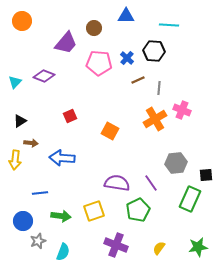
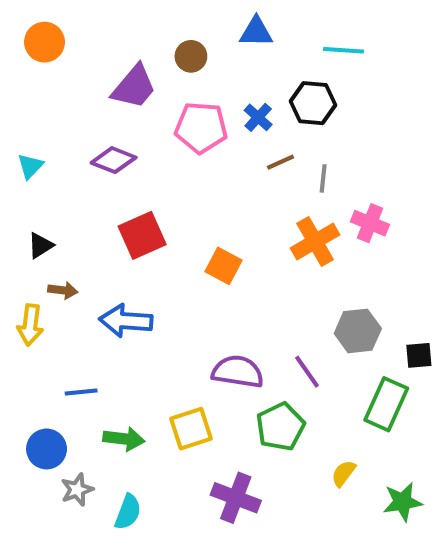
purple diamond: (44, 76) -> (114, 160), moved
red square: (70, 116) -> (142, 235), size x1.6
yellow semicircle: (159, 248) -> (344, 473), moved

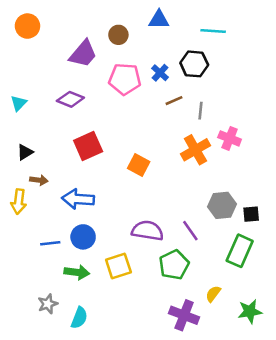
black square: (419, 355) -> (251, 214), moved
blue circle: (47, 449) -> (83, 237), moved
purple cross: (236, 498) -> (184, 315), moved

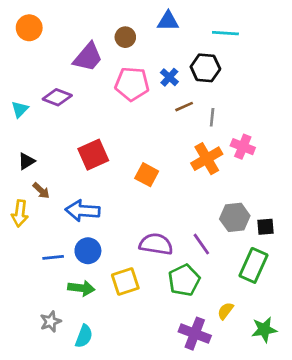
purple diamond: (70, 99) -> (57, 97), moved
brown arrow: (39, 180) -> (41, 191), turned 36

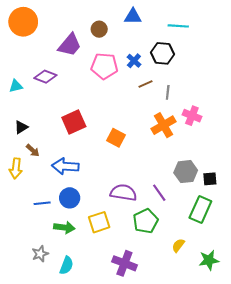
orange circle: (29, 28) -> (23, 22), size x1.4
cyan triangle: (20, 109) -> (16, 86), turned 32
purple cross: (195, 334) -> (124, 263), moved

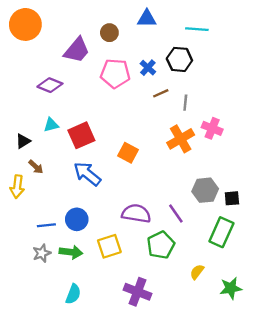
cyan triangle: (16, 86) -> (51, 125), moved
blue arrow: (65, 166) -> (87, 174), moved, turned 35
gray star: (40, 254) -> (42, 253), moved

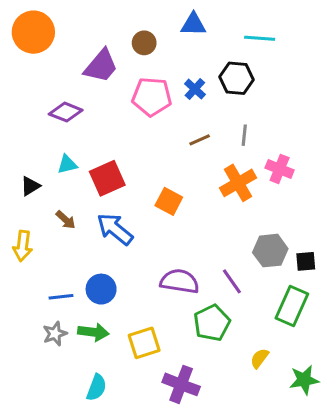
brown line: (161, 93) -> (200, 140), moved
brown arrow: (36, 167) -> (66, 220), moved
yellow square: (109, 246) -> (144, 343), moved

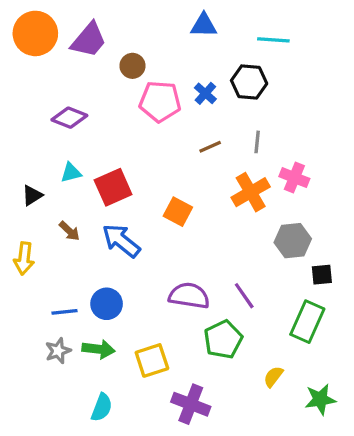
brown circle: (144, 43) -> (132, 66), moved
purple trapezoid: (101, 66) -> (89, 40), moved
gray hexagon: (270, 251) -> (293, 241), moved

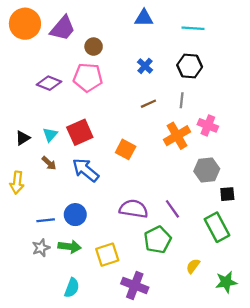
black hexagon: (249, 82) -> (190, 66), moved
pink pentagon: (160, 101) -> (88, 77), moved
cyan triangle: (71, 173) -> (50, 135), moved, turned -35
green rectangle: (307, 322) -> (217, 227), turned -52

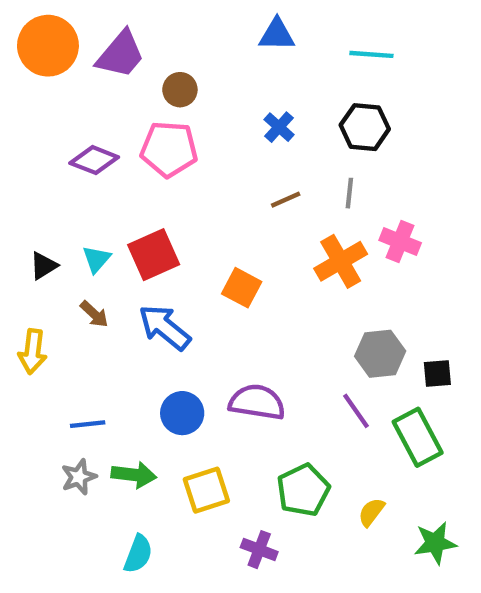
gray hexagon: (207, 170) -> (380, 354), moved
purple line: (172, 209) -> (356, 411), moved
blue circle: (75, 215) -> (182, 413), moved
green pentagon: (158, 240) -> (303, 490), moved
purple cross: (135, 285) -> (259, 550), size x0.7

